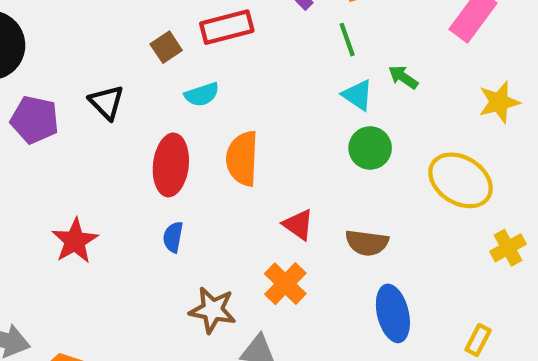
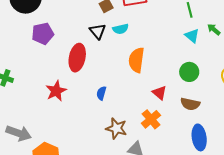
black triangle: (107, 102) -> (98, 31), moved
purple pentagon: (35, 120) -> (43, 34), turned -30
green circle: (370, 148) -> (189, 72), moved
red ellipse: (171, 165) -> (77, 58), moved

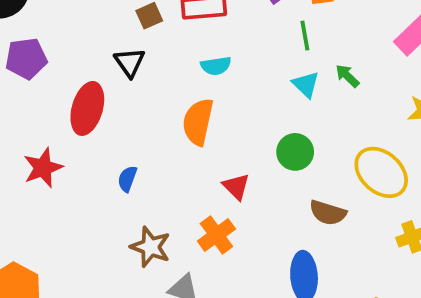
cyan semicircle: (121, 29) -> (216, 66), moved
brown semicircle: (190, 104) -> (328, 213), moved

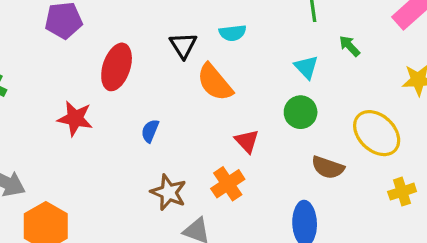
black triangle: (130, 62) -> (183, 45), moved
cyan triangle: (306, 84) -> (306, 67), moved
orange semicircle: (198, 122) -> (215, 82), turned -54
red star: (43, 168) -> (75, 118), turned 30

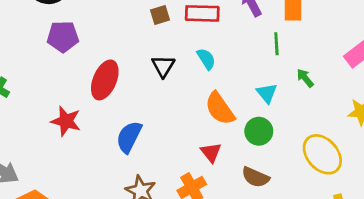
cyan semicircle: (233, 33) -> (206, 59), turned -120
orange semicircle: (215, 82) -> (220, 109), moved
blue semicircle: (150, 131) -> (129, 137), size x1.6
brown semicircle: (328, 167) -> (255, 177), moved

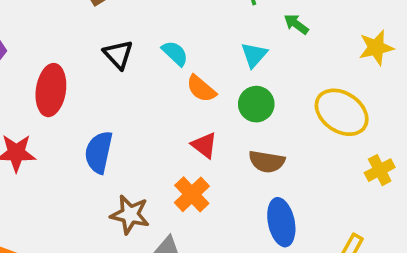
cyan semicircle: (206, 59) -> (175, 53), moved
cyan triangle: (267, 93) -> (254, 55), turned 35
orange semicircle: (220, 109) -> (201, 89), size x0.7

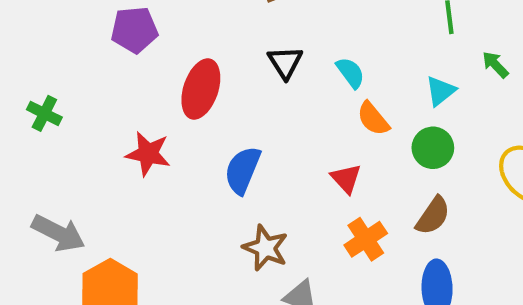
red triangle: (204, 145) -> (346, 179), moved
brown semicircle: (267, 162) -> (433, 216), turned -75
orange cross: (192, 194) -> (366, 239), moved

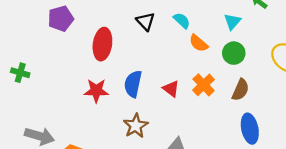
red star: (148, 154) -> (96, 91), moved
red triangle: (346, 179) -> (171, 89), moved
orange cross: (366, 239) -> (204, 85), moved
brown star: (265, 248) -> (136, 126), moved, turned 30

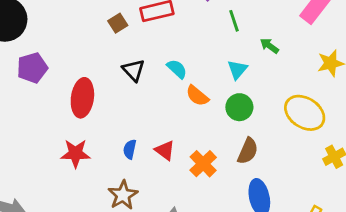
blue semicircle: (133, 84) -> (130, 149), moved, size x0.6
orange cross: (204, 85) -> (203, 164), moved

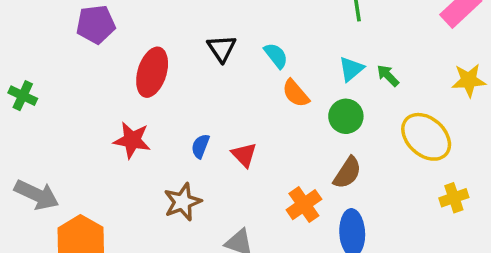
green arrow: (269, 46) -> (388, 76), moved
orange cross: (203, 164) -> (304, 205), moved

